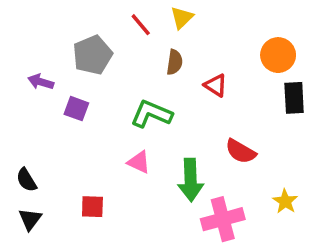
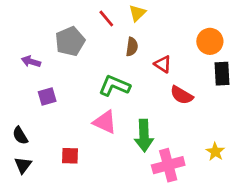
purple square: (76, 109) -> (47, 97), moved, turned -36
red semicircle: (241, 151) -> (182, 95), moved
pink triangle: (139, 162) -> (105, 122), size x1.4

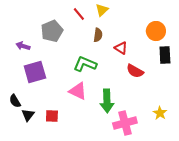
purple square: (47, 97) -> (35, 72), size x1.6
black triangle: (23, 165) -> (28, 115), moved

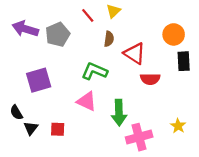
purple arrow: (23, 46) -> (25, 29), moved, size x1.6
red triangle: (121, 48) -> (135, 53), size x1.5
red semicircle: (135, 71) -> (150, 79), turned -30

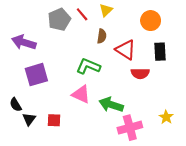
purple arrow: (25, 29) -> (24, 42), moved
gray pentagon: (58, 34) -> (59, 20), moved
orange circle: (174, 34) -> (151, 21), moved
black rectangle: (184, 61) -> (160, 52), moved
green arrow: (119, 113) -> (111, 105), turned 110

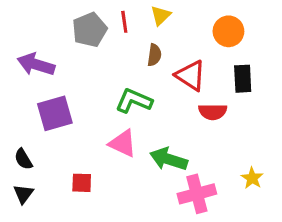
red line: (82, 14) -> (124, 22), turned 32
black triangle: (29, 119) -> (23, 194), moved

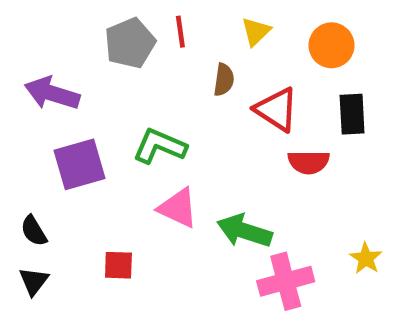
yellow triangle: (161, 16) -> (256, 32), moved
green L-shape: (134, 101) -> (160, 146), moved

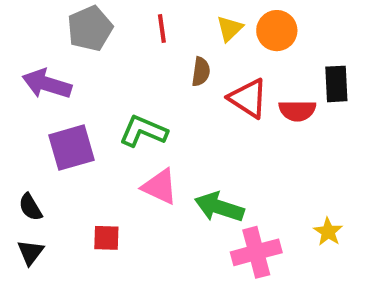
gray pentagon: (130, 43) -> (90, 28), moved
orange circle: (331, 45) -> (277, 31), moved
black rectangle: (352, 114) -> (336, 84), moved
red semicircle: (309, 162) -> (297, 111), moved

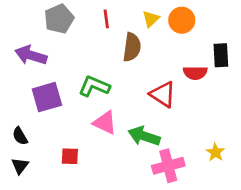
brown semicircle: (201, 72) -> (132, 47), size x1.5
red triangle: (248, 98) -> (163, 94), moved

